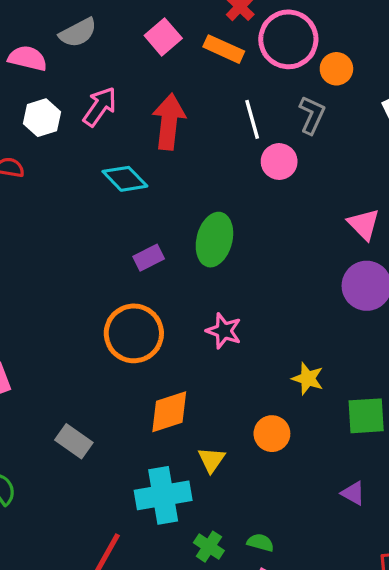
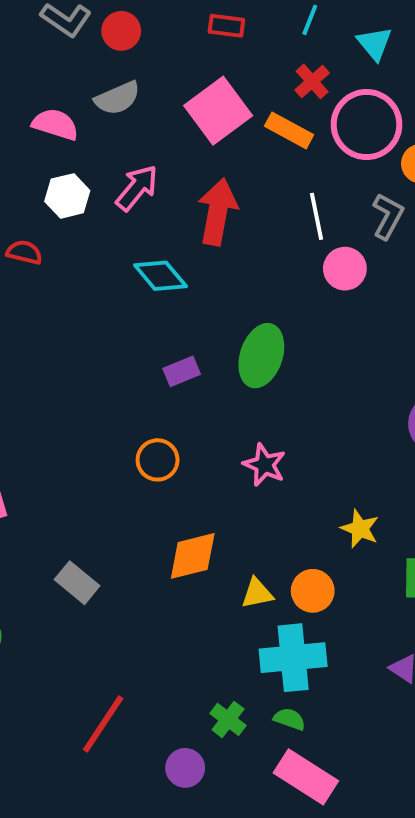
pink square: (163, 37) -> (218, 111), size x1.5
orange circle: (134, 333) -> (158, 460), size x0.6
yellow triangle: (211, 460) -> (257, 593), moved, turned 40
cyan cross: (163, 495) -> (293, 658), moved

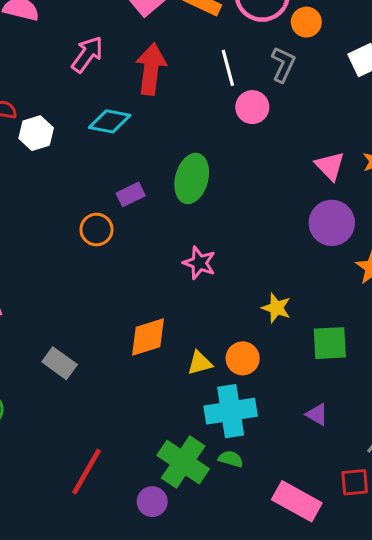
white hexagon: (67, 196) -> (36, 133), moved
cyan diamond: (160, 276) -> (110, 121), turned -36
orange circle: (158, 460) -> (96, 230), moved
green cross: (228, 719) -> (183, 462), size x1.8
pink rectangle: (306, 777) -> (297, 501), moved

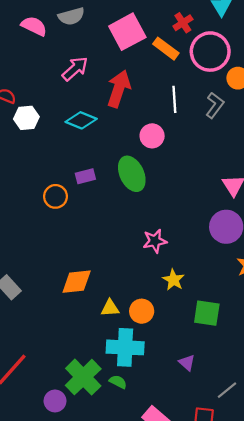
pink circle: (252, 107) -> (152, 136), moved
green ellipse: (192, 178) -> (132, 174), turned -52
pink star: (199, 263) -> (155, 241), moved, turned 30

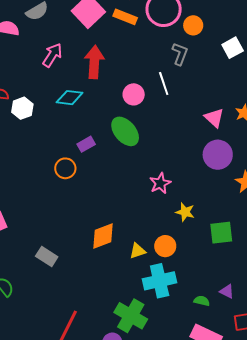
white line: (174, 99) -> (164, 84), moved
purple triangle: (187, 363) -> (227, 291), moved
green semicircle: (118, 382) -> (202, 301), moved

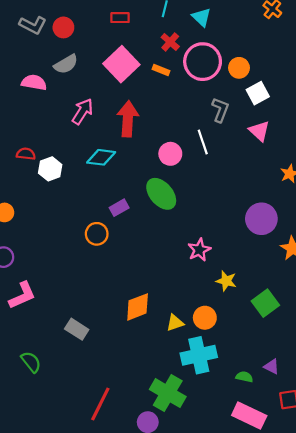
orange rectangle: (125, 17) -> (161, 70), size x0.7
orange circle: (193, 25) -> (239, 68), moved
white square: (233, 48) -> (258, 93), moved
pink triangle: (214, 118) -> (259, 131), moved
green square: (221, 233) -> (265, 303), turned -30

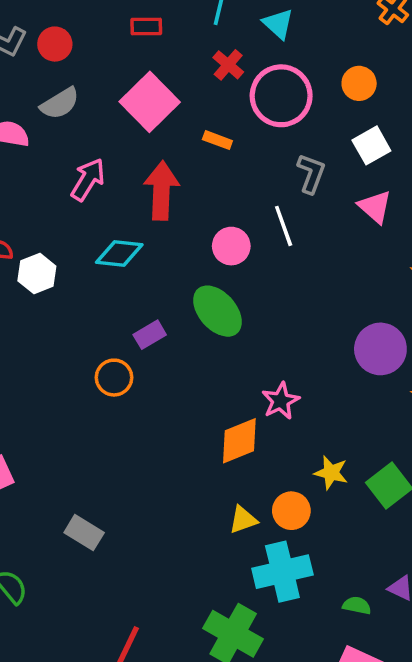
orange circle: (239, 68) -> (359, 83), moved
orange rectangle: (161, 70) -> (217, 140), moved
yellow star: (226, 281) -> (331, 473), moved
orange diamond: (138, 307) -> (239, 441), moved

